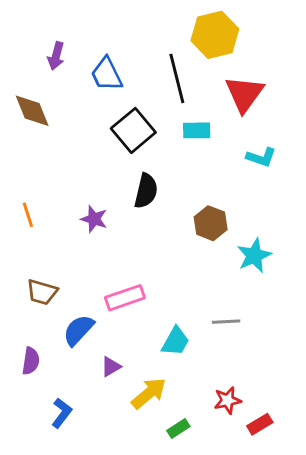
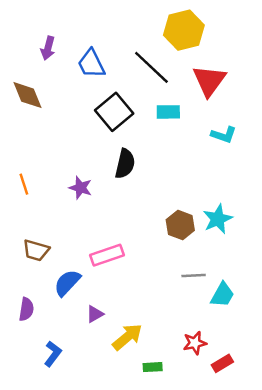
black line: (177, 78) -> (151, 67), turned -33
brown hexagon: (211, 223) -> (180, 225), moved
cyan trapezoid: (175, 341) -> (222, 295), moved
green rectangle: (178, 428) -> (153, 367), turned 30

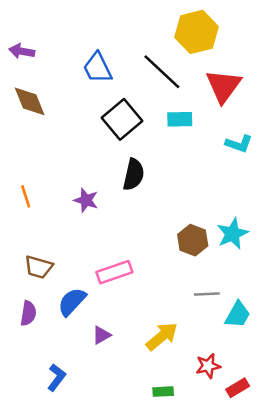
purple arrow: (48, 48) -> (22, 51), moved, turned 85
purple semicircle: (26, 309) -> (28, 313), moved
yellow arrow: (127, 337) -> (162, 336), moved

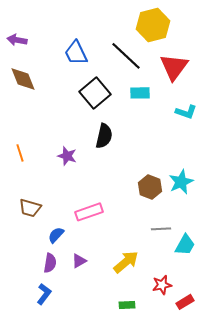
blue semicircle: (72, 302) -> (56, 235), size x0.7
purple semicircle: (28, 313) -> (50, 263), moved

